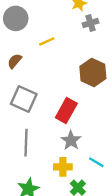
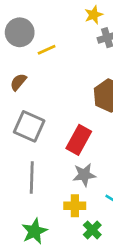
yellow line: (47, 41) -> (47, 50), moved
gray star: (71, 140) -> (84, 175), turned 30

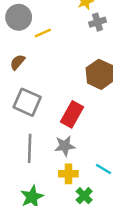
gray star: (84, 175) -> (65, 146), moved

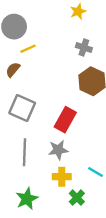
gray cross: (98, 22) -> (84, 48), moved, turned 35
yellow line: (43, 33) -> (28, 49), moved

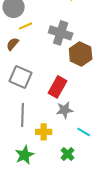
gray cross: (84, 48) -> (61, 33), moved, size x1.6
gray star: (58, 150) -> (65, 110), moved
yellow cross: (62, 177) -> (44, 132), moved

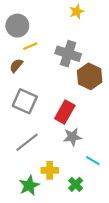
gray line: (23, 115) -> (27, 142), turned 50
yellow cross: (44, 132) -> (50, 170), moved

